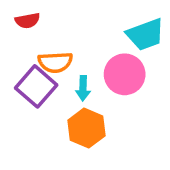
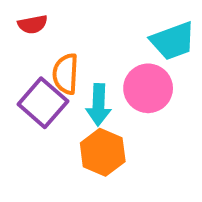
orange semicircle: (55, 62) -> (66, 74), turned 96
cyan arrow: (83, 88) -> (99, 105), size x1.4

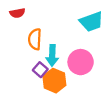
pink circle: (148, 88) -> (81, 62), moved
purple square: (43, 103) -> (40, 70), moved, size x0.6

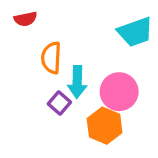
orange hexagon: (54, 81) -> (105, 126), moved

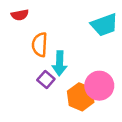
pink circle: (119, 92) -> (99, 86), moved

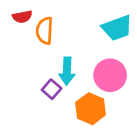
orange semicircle: (40, 45) -> (45, 31), moved
pink circle: (99, 86) -> (110, 75), moved

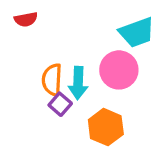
orange semicircle: (45, 31) -> (52, 80), moved
pink circle: (110, 75) -> (119, 70), moved

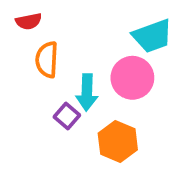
orange semicircle: (52, 80) -> (47, 60), moved

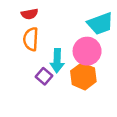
red semicircle: (29, 21) -> (30, 14), moved
orange hexagon: (118, 142) -> (83, 76), moved

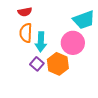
cyan arrow: (57, 61) -> (41, 42), moved
orange hexagon: (83, 76) -> (58, 64), moved

